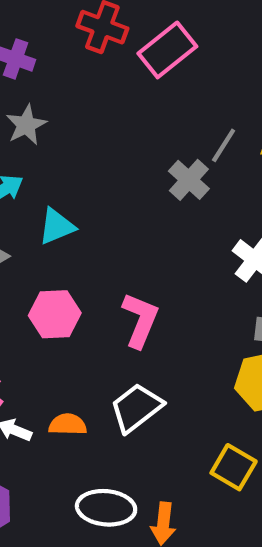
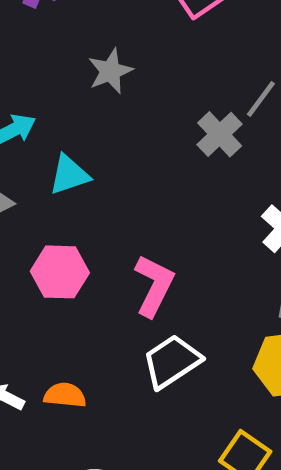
gray star: (26, 125) -> (110, 71), moved
white trapezoid: (136, 408) -> (172, 361), moved

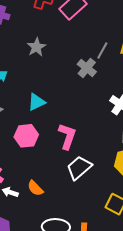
cyan triangle: (69, 175) -> (36, 102), moved
orange semicircle: (65, 395) -> (35, 188), turned -132

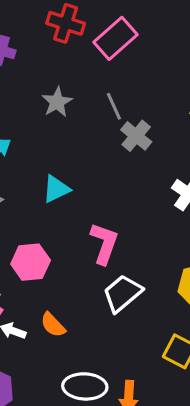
gray line: (102, 51) -> (114, 106), moved, turned -54
pink hexagon: (26, 136) -> (31, 262), moved

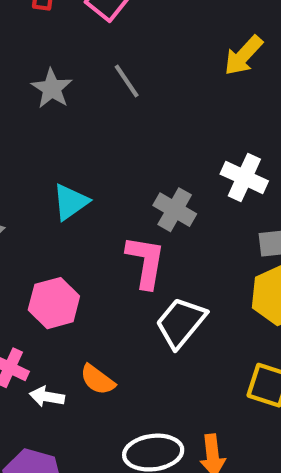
gray cross: (136, 136) -> (175, 210), moved

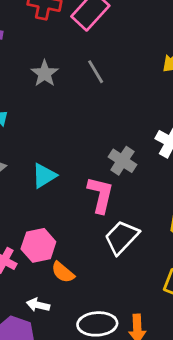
cyan triangle: (70, 202) -> (44, 176), moved
pink hexagon: (54, 303) -> (38, 245), moved
white arrow: (47, 397) -> (38, 305), moved

